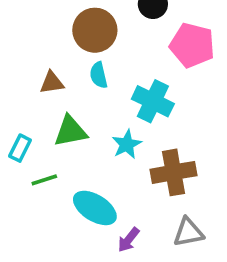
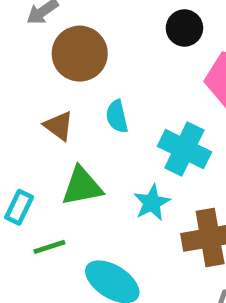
brown circle: (95, 30) -> (80, 54), moved
brown triangle: (52, 83) -> (59, 126), turned 45

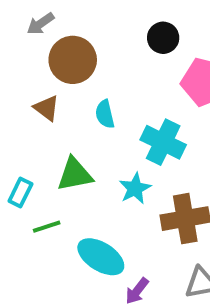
brown triangle: (59, 126) -> (47, 108), moved

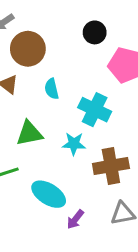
cyan star: (135, 188) -> (74, 144), turned 30

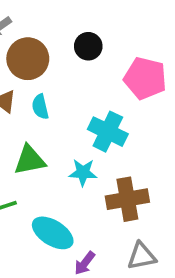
black circle: (95, 32) -> (88, 46), moved
cyan semicircle: (52, 89) -> (40, 107), moved

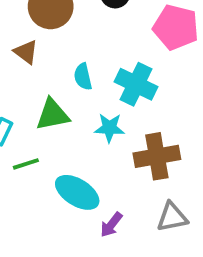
cyan semicircle: (40, 107) -> (83, 77), moved

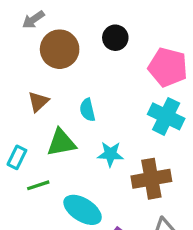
brown triangle: (26, 52) -> (38, 102), moved, turned 40
cyan cross: (136, 84) -> (166, 116), moved

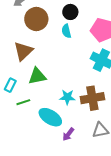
brown triangle: (38, 102) -> (23, 51), size x1.5
cyan semicircle: (87, 110) -> (66, 31), moved
cyan star: (110, 154) -> (67, 97), moved

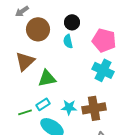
green triangle: (37, 76) -> (47, 78), moved
cyan rectangle: (10, 85) -> (43, 104), moved, turned 32

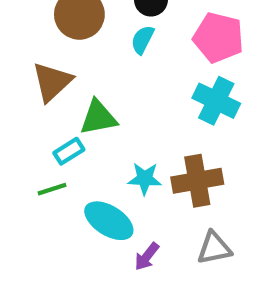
cyan semicircle: (68, 41) -> (143, 40), turned 40
cyan rectangle: (43, 104) -> (69, 151), moved

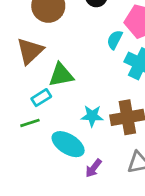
cyan semicircle: (143, 40) -> (115, 40), moved

